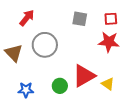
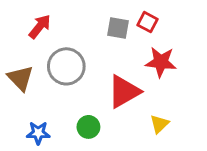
red square: (111, 19) -> (148, 22), moved, turned 32
red triangle: (84, 76) -> (124, 92), moved
yellow triangle: (108, 84) -> (159, 124), turned 40

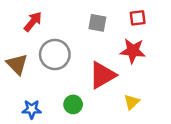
red square: (148, 22) -> (138, 18), moved, turned -35

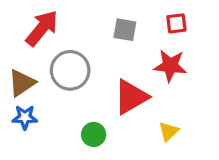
red arrow: (33, 22) -> (42, 28), size x1.4
brown triangle: (17, 64) -> (22, 83), turned 40
blue star: (32, 109) -> (25, 117), moved

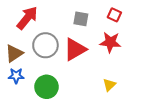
red square: (176, 23) -> (114, 15), turned 32
red triangle: (131, 97) -> (75, 49), moved
green circle: (94, 134) -> (46, 87), moved, size x1.5

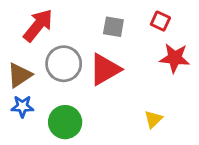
red star: (110, 42) -> (175, 58), moved

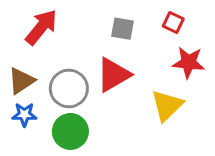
gray circle: (64, 64) -> (69, 88), moved
yellow triangle: (153, 119) -> (167, 105), moved, size x1.6

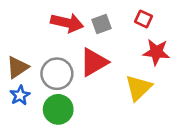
red arrow: (41, 27) -> (67, 23), moved, turned 64
gray square: (123, 29) -> (101, 24), turned -30
blue star: (24, 115) -> (20, 95), turned -30

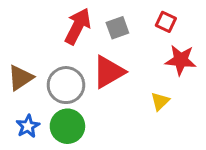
red arrow: (67, 23) -> (78, 26), turned -76
yellow triangle: (138, 88) -> (160, 101), size x0.6
blue star: (20, 95) -> (28, 126), moved

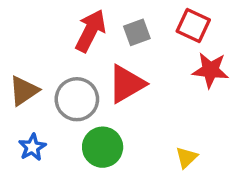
red square: (166, 22) -> (193, 26), size x1.4
yellow triangle: (160, 101) -> (186, 157), moved
green circle: (67, 126) -> (103, 147), moved

